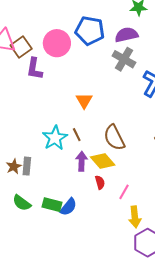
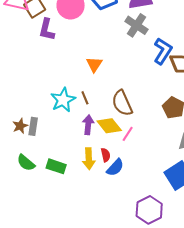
red semicircle: (100, 182) -> (106, 155), moved
pink line: (124, 192) -> (128, 134), moved
blue semicircle: (68, 207) -> (115, 167), moved
yellow arrow: (135, 217) -> (89, 159), moved

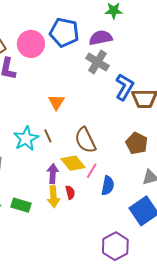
purple arrow: (88, 125) -> (53, 174), moved
blue semicircle: (115, 167) -> (108, 186), moved, turned -30

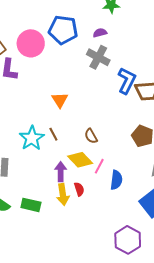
purple semicircle: (101, 38) -> (100, 33), size x0.6
brown semicircle: (85, 140) -> (91, 136), size x0.6

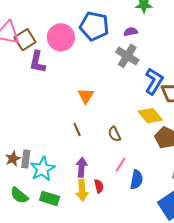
cyan star: (32, 138) -> (43, 169), moved
yellow diamond: (80, 160) -> (150, 116), moved

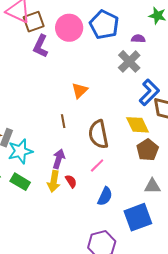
brown semicircle: (114, 134) -> (98, 134), size x1.8
blue semicircle: (136, 180) -> (105, 196), moved
red semicircle: (99, 186) -> (71, 181), turned -32

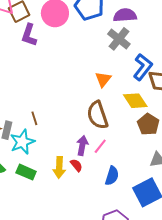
purple semicircle: (138, 39) -> (125, 15), size x1.6
orange triangle: (80, 90) -> (103, 79), moved
brown line: (63, 121) -> (34, 118), moved
purple arrow: (59, 159) -> (82, 145), moved

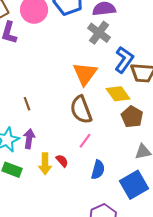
orange triangle: (103, 79) -> (85, 74), size x1.5
brown line: (34, 118) -> (27, 104), moved
purple arrow: (82, 145) -> (29, 139), moved

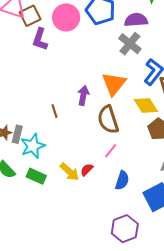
purple arrow: (29, 139) -> (83, 95), moved
red semicircle: (62, 161) -> (87, 170), turned -96
yellow arrow: (45, 164) -> (70, 172), turned -50

